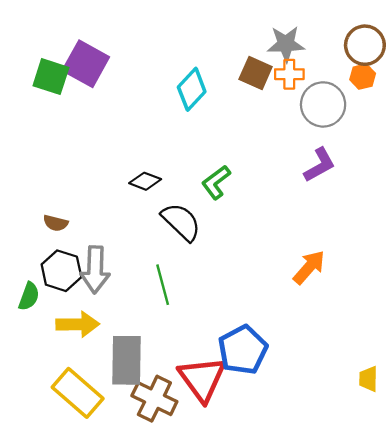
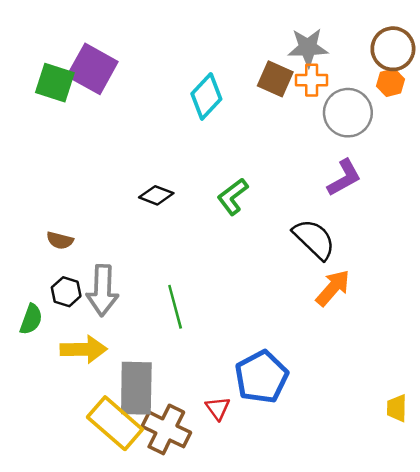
black semicircle: (181, 222) -> (314, 239), moved
black hexagon: (61, 271) -> (66, 292), size x0.7
red triangle: (202, 379) -> (218, 408), size x0.5
yellow rectangle: (78, 393) -> (115, 423), moved

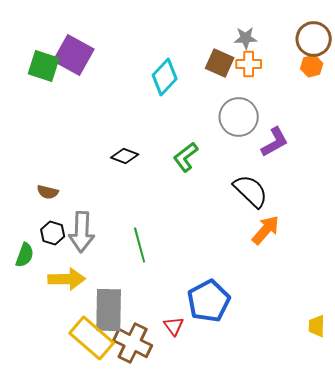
gray star: (308, 48) -> (246, 38), size x0.7
gray circle: (348, 113) -> (239, 117), moved

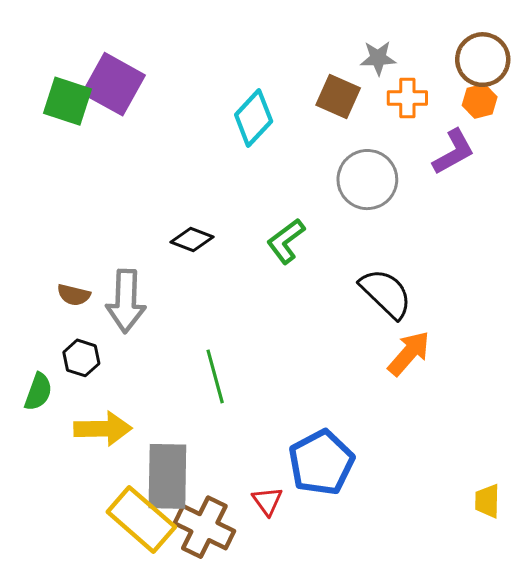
orange cross: (249, 64) -> (407, 98), moved
purple L-shape: (275, 142) -> (454, 152), moved
gray arrow: (82, 232) -> (126, 301), moved

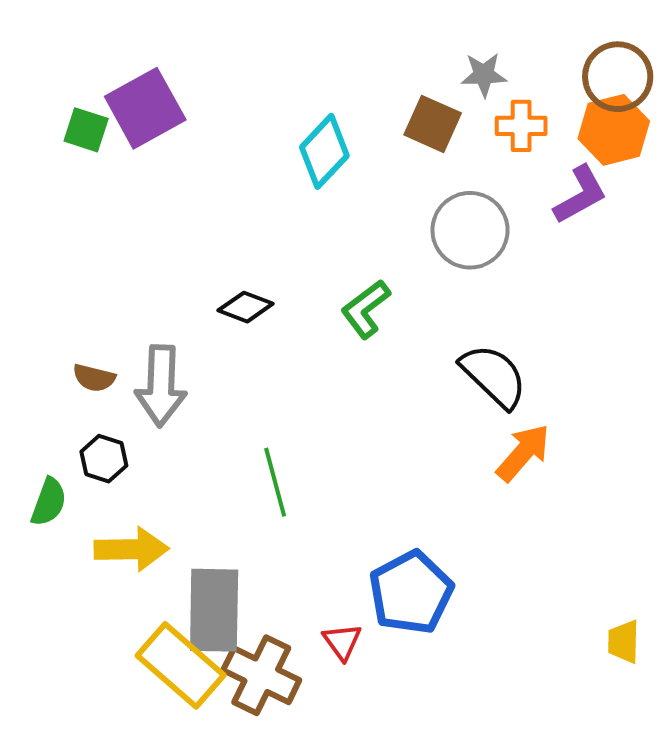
purple square: (114, 84) -> (145, 108), turned 32
green square: (67, 101) -> (86, 130), size x0.7
orange hexagon: (480, 101) -> (614, 130), size x1.6

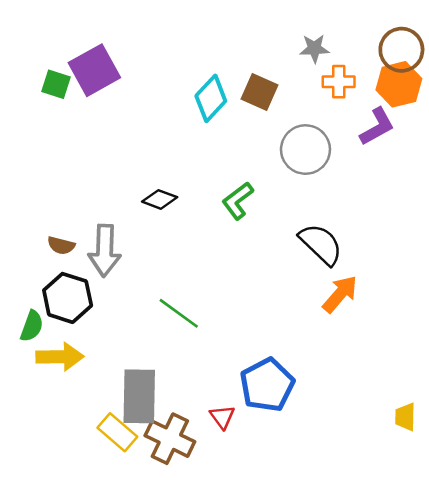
brown square: (433, 124) -> (259, 92), moved
black hexagon: (104, 459) -> (68, 298), size x1.6
green line: (275, 482) -> (179, 313), turned -39
yellow arrow: (131, 549) -> (60, 357), moved
yellow rectangle: (181, 665) -> (117, 432), size x0.7

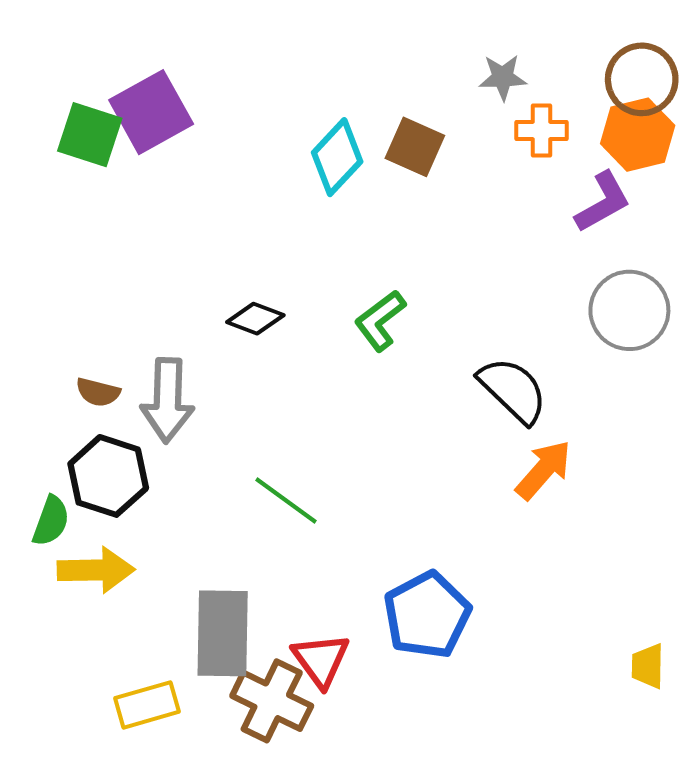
green square: (56, 84) -> (90, 135), size x1.4
gray circle: (305, 150) -> (629, 310), moved
red triangle: (222, 417) -> (321, 660), moved, size x1.4
yellow rectangle: (117, 432) -> (147, 705), moved, turned -57

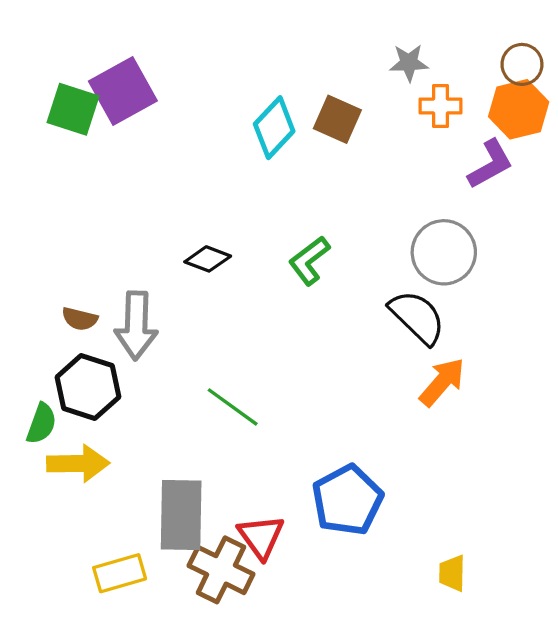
brown circle: (642, 79) -> (522, 64), size x0.7
gray circle: (629, 310) -> (444, 252), moved
yellow trapezoid: (648, 666) -> (452, 573), moved

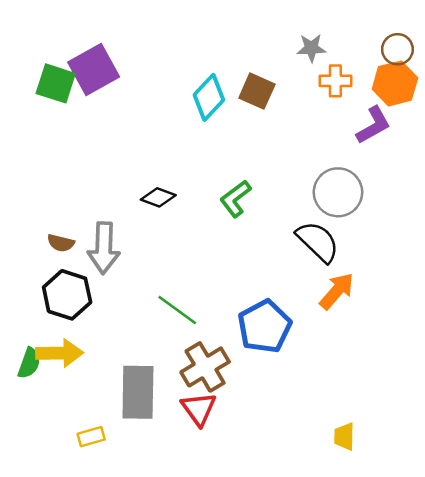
green semicircle: (41, 424) -> (29, 363), moved
blue pentagon: (347, 500) -> (265, 326), moved
brown cross: (221, 570) -> (205, 367), moved, turned 33
yellow rectangle: (120, 573) -> (91, 437), size x0.7

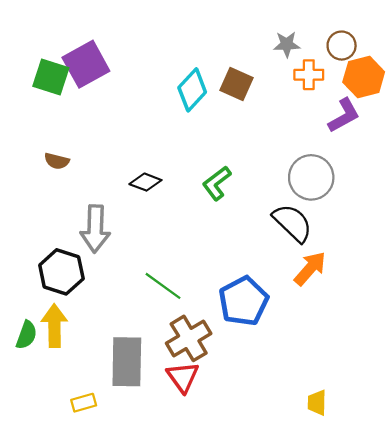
brown circle: (397, 49) -> (342, 46), moved
brown semicircle: (61, 243) -> (57, 161), moved
yellow arrow: (59, 353) -> (54, 326), turned -90

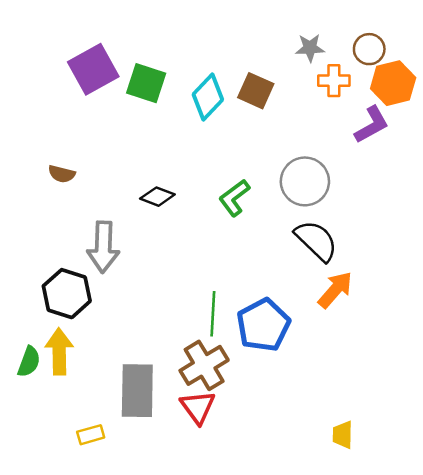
green square: (51, 77) -> (146, 83), moved
gray circle: (311, 177) -> (305, 181), moved
green line: (163, 286) -> (213, 314), moved, turned 57

